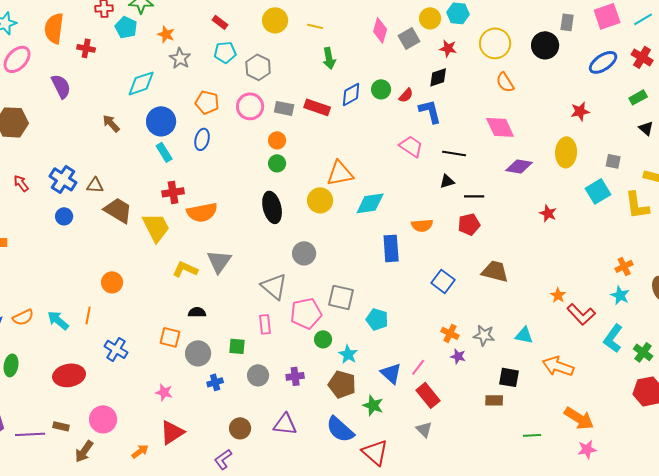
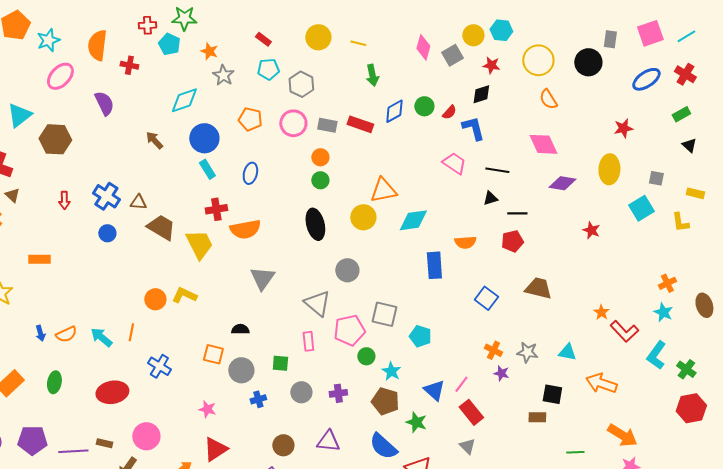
blue ellipse: (202, 139) -> (250, 173), moved
red arrow: (21, 183) -> (64, 200), turned -144
yellow L-shape: (637, 205) -> (680, 222), size x0.7
yellow L-shape: (185, 269) -> (184, 295), moved

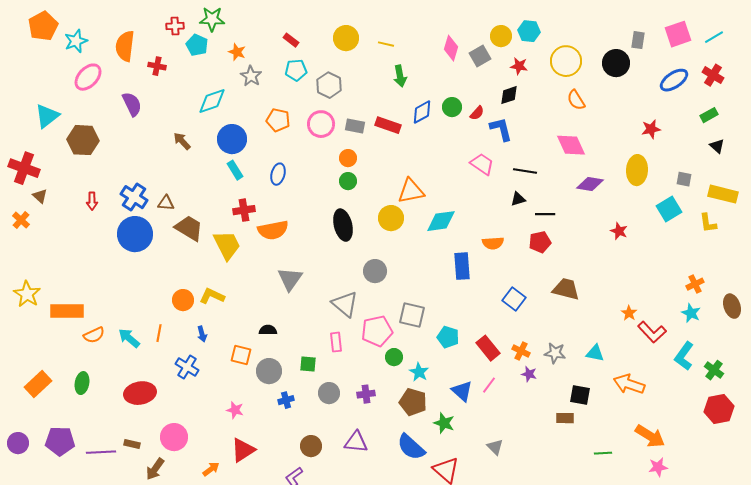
yellow rectangle: (695, 193) -> (723, 194), size x1.6
blue circle: (107, 233) -> (135, 234), size x2.0
orange rectangle: (39, 259) -> (67, 311), moved, size x1.5
blue arrow: (40, 333) -> (202, 334), moved
red rectangle: (471, 412) -> (488, 348), moved

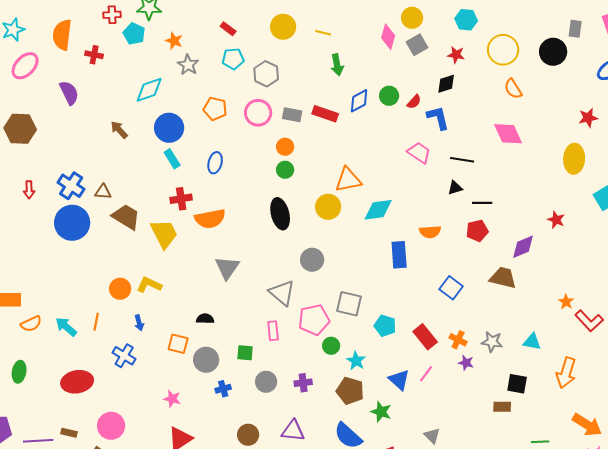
yellow circle: (501, 36) -> (412, 18), moved
purple diamond: (590, 184) -> (523, 247), moved, turned -32
orange arrow: (629, 384) -> (566, 373), turned -92

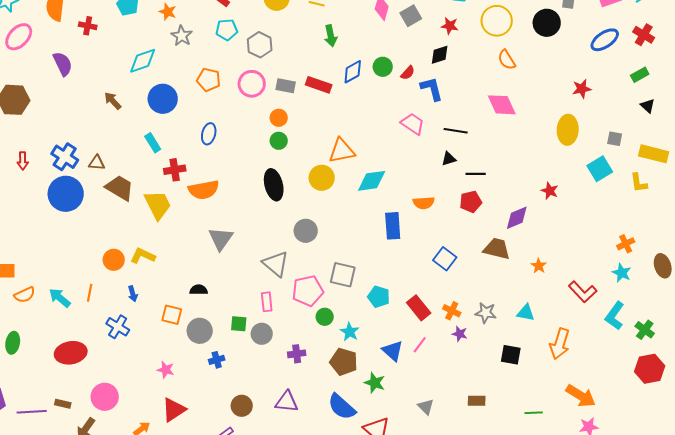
cyan rectangle: (172, 159) -> (153, 143), moved
orange star: (566, 302) -> (539, 266), moved
gray circle: (266, 382) -> (262, 334), moved
brown rectangle: (502, 407) -> (477, 401), moved

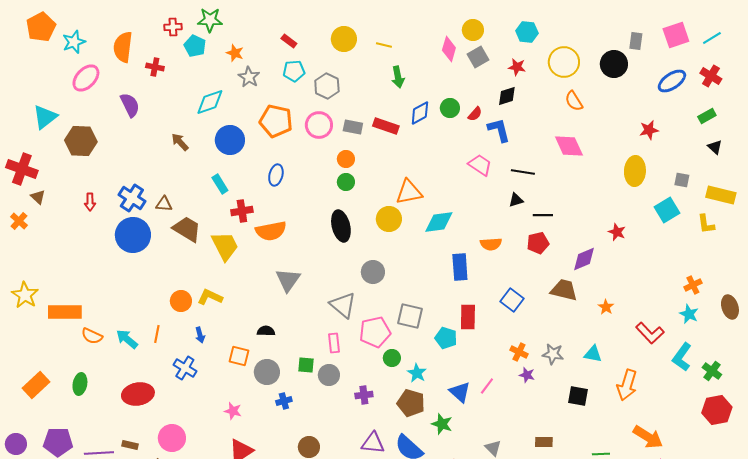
orange pentagon: (209, 80) -> (276, 121), size x1.4
orange semicircle: (25, 295) -> (92, 336), turned 50
red rectangle: (419, 308) -> (468, 317), moved, turned 40
purple triangle: (287, 402) -> (373, 443), moved

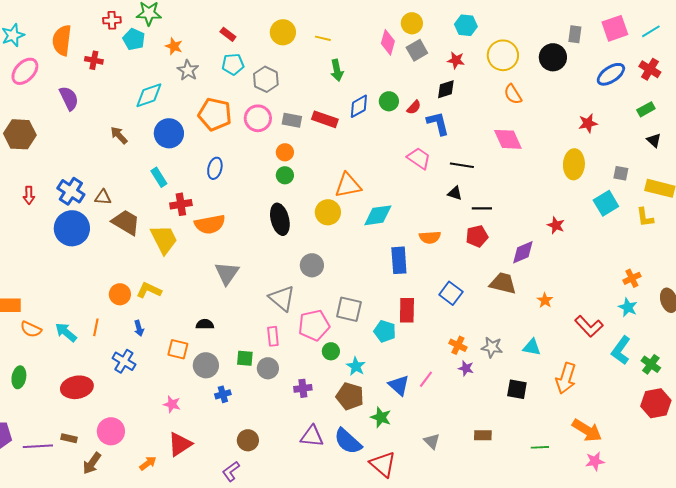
black triangle: (516, 200) -> (455, 193), turned 35

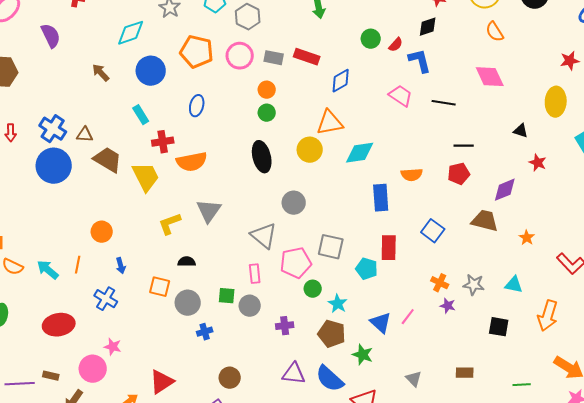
blue diamond: (359, 106) -> (341, 81), moved
black triangle: (455, 193) -> (521, 131), moved
yellow L-shape: (149, 290) -> (170, 224), moved, turned -45
pink star: (172, 404) -> (113, 347), moved

